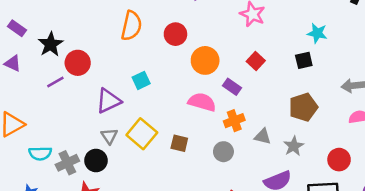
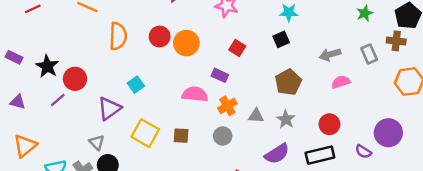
orange circle: (205, 60) -> (186, 43), moved
purple triangle: (13, 63) -> (18, 102), moved
gray triangle: (109, 136) -> (97, 142), moved

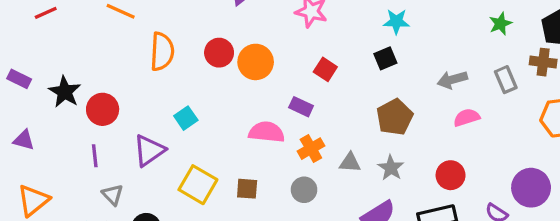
purple line: (58, 100) -> (95, 156), moved, turned -56
gray triangle: (97, 142) -> (113, 195), moved

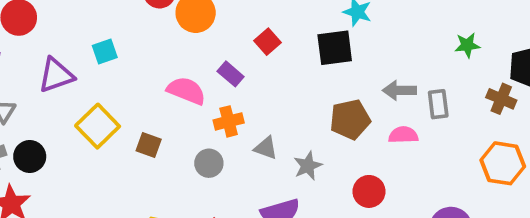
black square: (385, 58) -> (335, 48), size x1.5
gray rectangle: (506, 80) -> (438, 104), moved
brown pentagon: (395, 117) -> (350, 119), moved

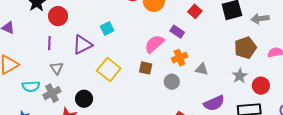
gray arrow: (399, 90) -> (260, 19), moved
pink semicircle: (186, 91) -> (154, 44), turned -55
brown square: (149, 145) -> (146, 68), moved
black circle: (30, 157) -> (84, 99), moved
gray star: (308, 166) -> (240, 76), moved

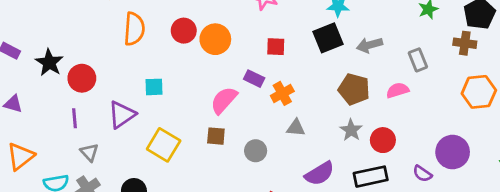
red square: (195, 11) -> (276, 47), turned -32
cyan square: (107, 28) -> (154, 87), turned 32
brown pentagon: (245, 48) -> (354, 89), turned -30
orange cross: (180, 58) -> (282, 93), moved

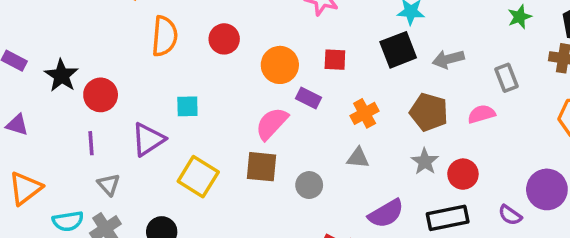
orange circle: (215, 39) -> (280, 65), moved
orange cross: (282, 93) -> (365, 113), moved
brown square: (216, 136) -> (261, 167), size x1.4

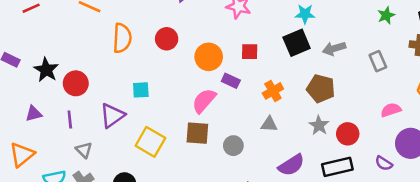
pink semicircle: (481, 114) -> (391, 110), moved
purple triangle: (17, 125) -> (34, 114), moved, turned -30

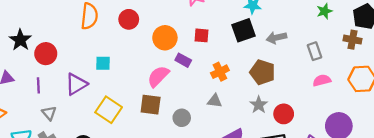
pink semicircle: (391, 110) -> (322, 80), moved

